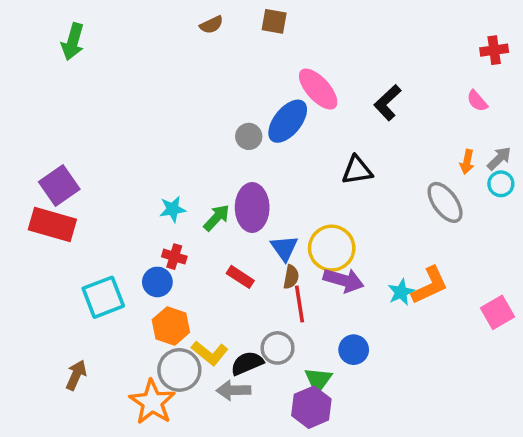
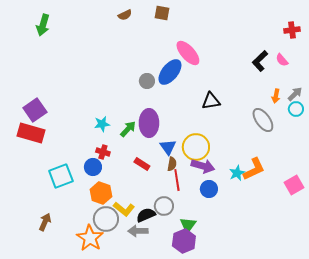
black L-shape: (388, 103) -> (260, 61), moved
blue circle: (354, 350) -> (209, 189), moved

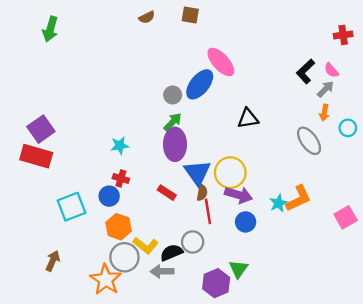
gray arrow: (295, 94) -> (326, 89), moved
green arrow: (128, 129) -> (173, 122), moved
blue triangle: (168, 147) -> (197, 173), size x1.4
green triangle: (188, 225) -> (238, 269), moved

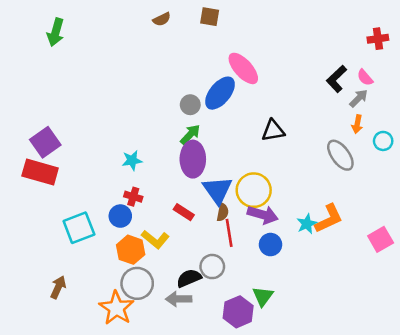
yellow L-shape: (146, 245) -> (155, 239), moved

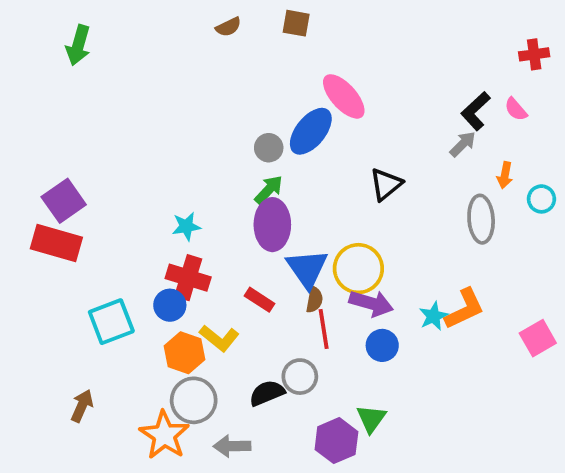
gray arrow: (359, 98) -> (463, 144), moved
black triangle: (273, 131) -> (386, 184), turned -30
gray ellipse: (340, 155) -> (481, 219), turned 32
red cross: (133, 197) -> (188, 278), size x1.6
gray arrow: (179, 299) -> (232, 446), moved

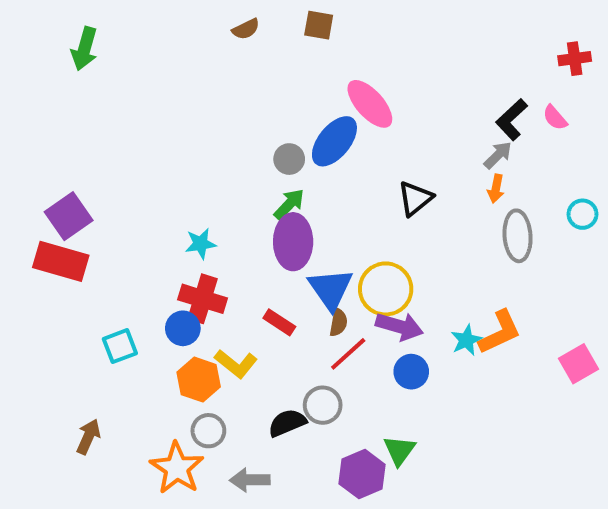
orange arrow: (505, 175) -> (496, 189), moved
cyan square: (111, 322) -> (120, 346), size x0.7
red line: (324, 329) -> (348, 354), turned 57
gray circle: (194, 400) -> (208, 431), size x0.7

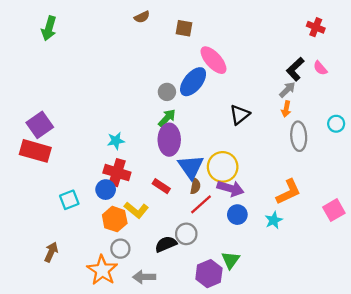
brown square: (319, 25) -> (184, 28), moved
red cross: (575, 59) -> (316, 27), moved, turned 30
cyan star: (466, 340) -> (274, 220), moved

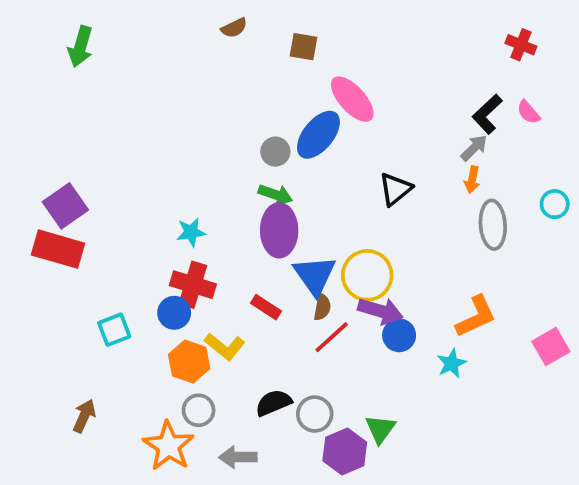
green arrow: (167, 118) -> (275, 195), turned 66
blue circle: (237, 215) -> (399, 335), moved
gray circle: (186, 234) -> (315, 414), moved

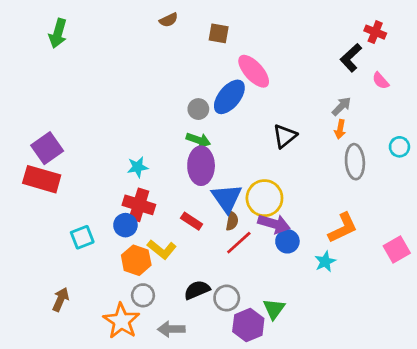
black L-shape: (487, 114) -> (351, 58), moved

